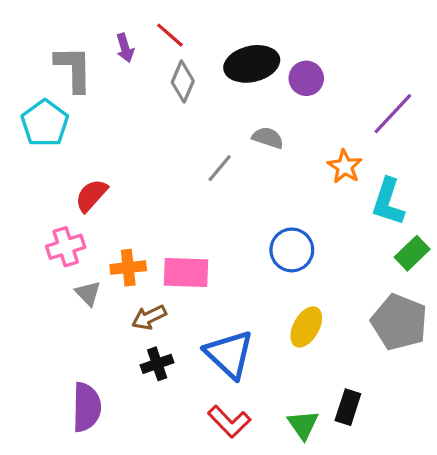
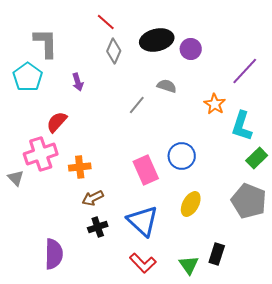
purple arrow: (125, 48) -> (78, 82), moved
pink cross: (66, 247) -> (41, 154), size x1.4
pink rectangle: (186, 272) -> (146, 170), moved, turned 64
gray triangle: (88, 293) -> (16, 178), moved

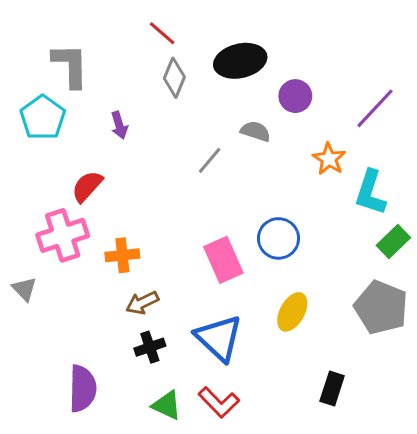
purple circle: (191, 49) -> (295, 96), moved
gray triangle: (16, 178) -> (24, 289), moved
green triangle: (189, 265) -> (167, 405), moved, turned -30

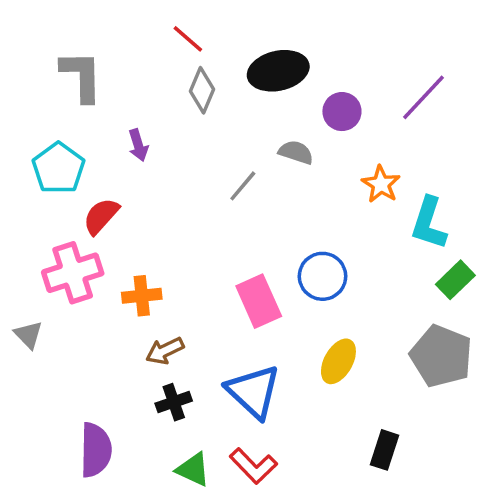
purple line: (375, 108) -> (423, 97), moved
cyan pentagon: (43, 117) -> (58, 168), moved

